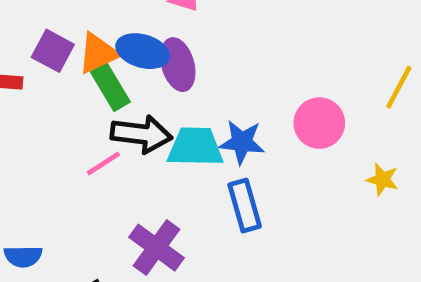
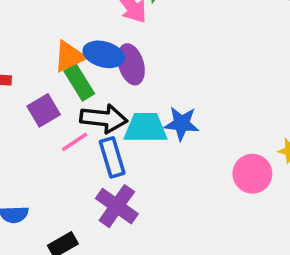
purple square: (53, 51) -> (44, 110), moved, turned 32
pink circle: (319, 123) -> (252, 174), moved
blue rectangle: (245, 206) -> (112, 157), moved

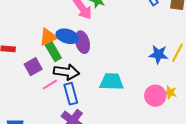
blue star: (181, 124) -> (158, 54), moved
cyan trapezoid: (146, 128) -> (112, 82), moved
pink circle: (252, 174) -> (155, 96), moved

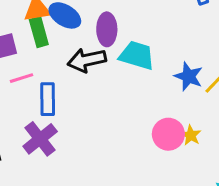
purple ellipse: (82, 42) -> (107, 29), moved
black arrow: (66, 72) -> (87, 60), moved, turned 145
cyan trapezoid: (112, 82) -> (137, 55), moved

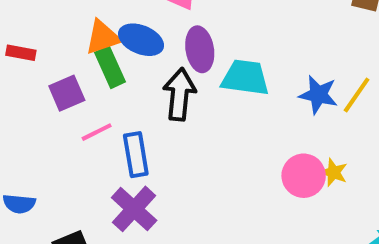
black arrow: (87, 60) -> (180, 94), turned 117

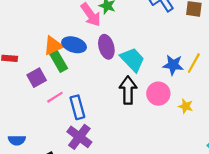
cyan trapezoid: (245, 78) -> (133, 60), turned 44
black arrow: (180, 94) -> (128, 90), moved
pink circle: (304, 176) -> (158, 94), moved

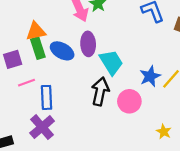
blue ellipse: (74, 45) -> (62, 51), moved
blue star: (173, 65) -> (150, 76), turned 30
yellow star: (186, 106) -> (164, 132), moved

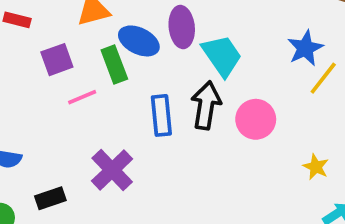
green rectangle: (38, 48) -> (114, 64), moved
blue star: (150, 76) -> (305, 48), moved
blue rectangle: (46, 97) -> (161, 115), moved

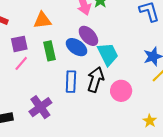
purple ellipse: (182, 27) -> (88, 36), turned -45
blue ellipse: (139, 41) -> (76, 47), moved
pink line: (82, 97) -> (21, 63), moved, turned -35

